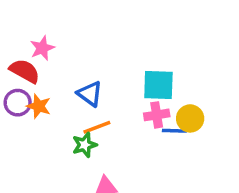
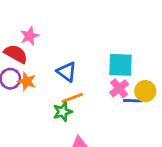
pink cross: (157, 115) -> (119, 88), turned -30

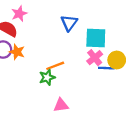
blue triangle: (67, 72) -> (69, 23), moved, turned 30

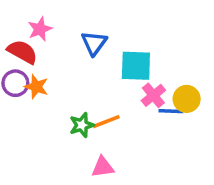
blue triangle: (69, 23) -> (94, 43), moved
cyan square: (96, 38) -> (136, 66), moved
orange line: (55, 66) -> (106, 122), moved

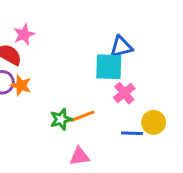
blue triangle: (94, 43) -> (121, 47), moved, turned 40
yellow circle: (187, 99) -> (154, 122), moved
blue line: (171, 111) -> (132, 133), moved

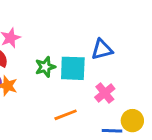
cyan square: (109, 67) -> (73, 68), moved
green star: (61, 119) -> (45, 67), moved

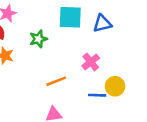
blue triangle: (102, 49) -> (102, 24), moved
cyan square: (73, 68) -> (70, 17), moved

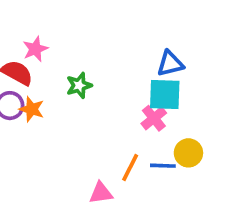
cyan square: (70, 17) -> (165, 95), moved
orange line: (56, 81) -> (130, 167), moved, turned -42

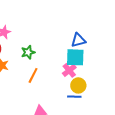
yellow circle: (188, 153) -> (78, 85), moved
orange line: (130, 167) -> (33, 75), moved

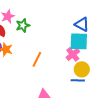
blue triangle: (78, 40) -> (82, 24), turned 42
green star: (28, 52) -> (23, 25), moved

